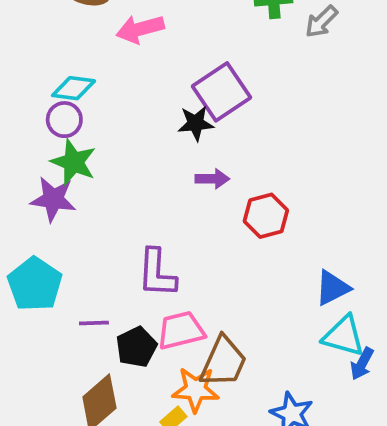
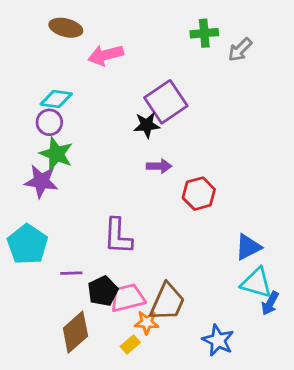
pink trapezoid: (181, 330) -> (128, 298), moved
orange star: (196, 390) -> (147, 323), size x0.7

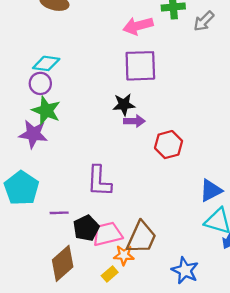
pink arrow: (106, 55) -> (138, 26), moved
purple square: (166, 102) -> (140, 66), turned 32
black star: (147, 125) -> (124, 105), moved

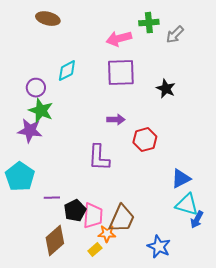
cyan diamond: (46, 63) -> (67, 71), moved, turned -35
black star: (124, 105) -> (166, 89), moved, turned 30
purple L-shape: (99, 181) -> (99, 158), moved
pink trapezoid: (107, 234) -> (93, 216), turned 108

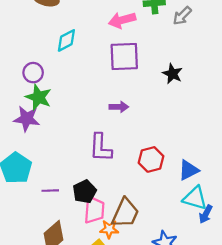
cyan diamond: (67, 71) -> (66, 40), moved
red hexagon: (145, 140) -> (151, 159), moved
black pentagon: (75, 211) -> (85, 192), moved

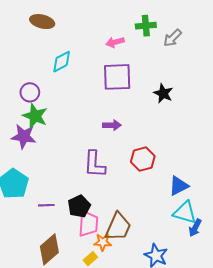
pink arrow: (122, 20) -> (115, 42), size x0.7
red hexagon: (151, 159) -> (143, 159), moved

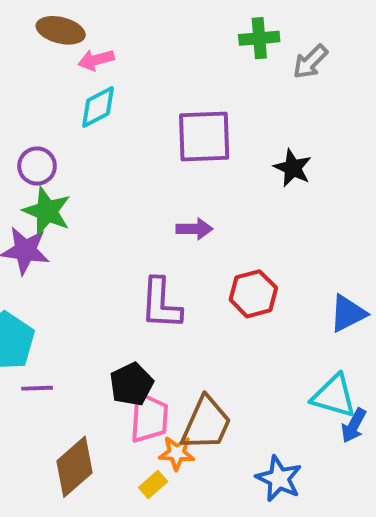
pink arrow: (115, 42) -> (96, 60), moved
blue triangle: (179, 186) -> (348, 313), moved
purple line: (46, 205) -> (37, 388), moved

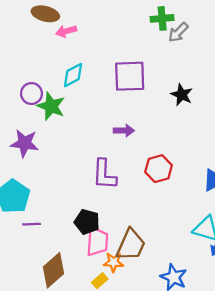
gray arrow: (310, 62) -> (178, 32), moved
cyan diamond: (98, 107) -> (73, 75), moved
green star: (47, 211) -> (51, 106), moved
black pentagon: (131, 384) -> (87, 222), turned -30

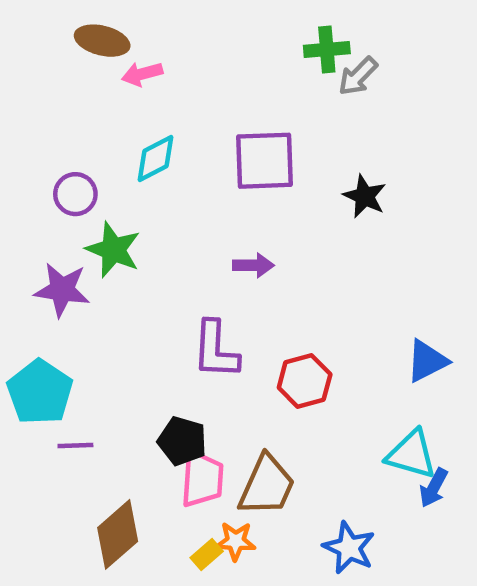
green star: (51, 106) -> (113, 250), moved
red hexagon: (159, 169) -> (305, 381), moved
orange star: (114, 262) -> (236, 541), moved

